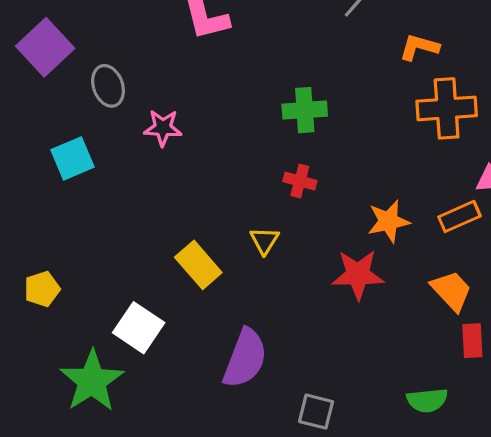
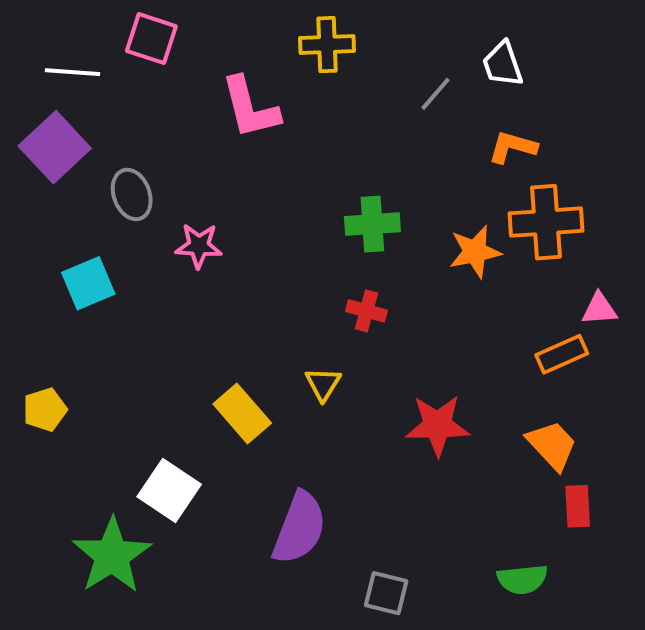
orange star: (389, 221) -> (475, 252), moved
yellow pentagon: (42, 289) -> (45, 410), moved

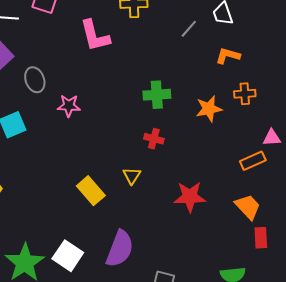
orange cross: (546, 222) -> (245, 94), size x0.6
white square: (169, 490) -> (68, 256), moved

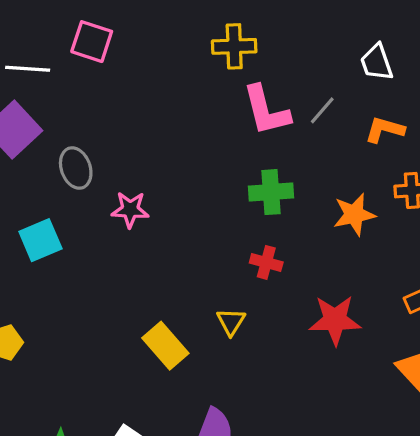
gray line: (189, 29) -> (322, 110), moved
pink L-shape: (95, 36) -> (266, 110), moved
red star: (190, 197) -> (335, 320), moved

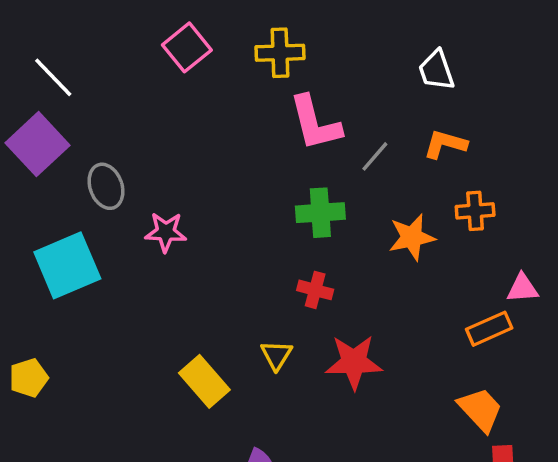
pink square: (92, 42) -> (187, 47), moved, turned 33
white line: (28, 69) -> (53, 77), turned 42
gray line: (322, 110) -> (375, 156), moved
cyan square: (40, 240) -> (67, 265), size x1.4
red star: (335, 320) -> (354, 362), moved

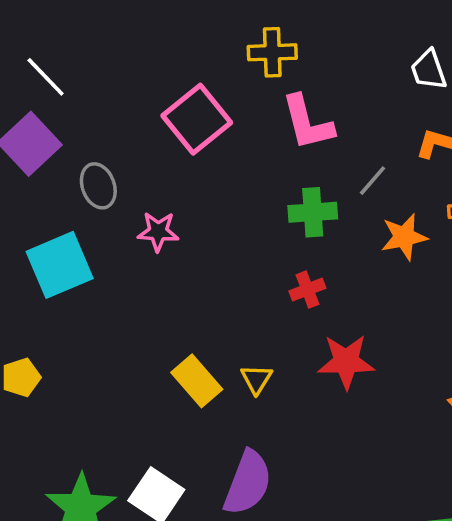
pink square: (187, 47) -> (197, 119), moved, size x1.4
gray line: (375, 156) -> (372, 181), moved
red cross: (315, 290) -> (307, 290), turned -36
yellow triangle: (276, 355) -> (256, 379), moved

